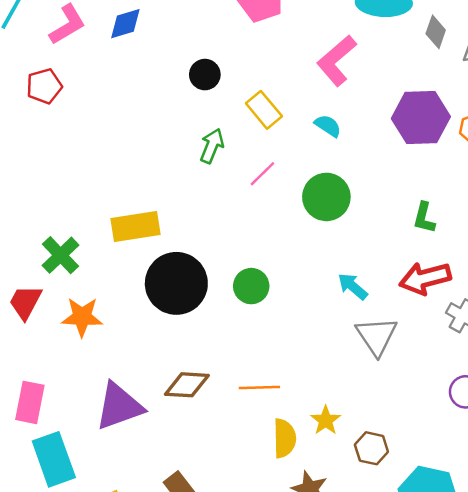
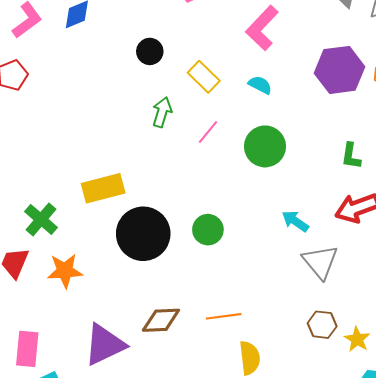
yellow star: (326, 420) -> (357, 339), moved
brown hexagon: (371, 448) -> (322, 325), moved

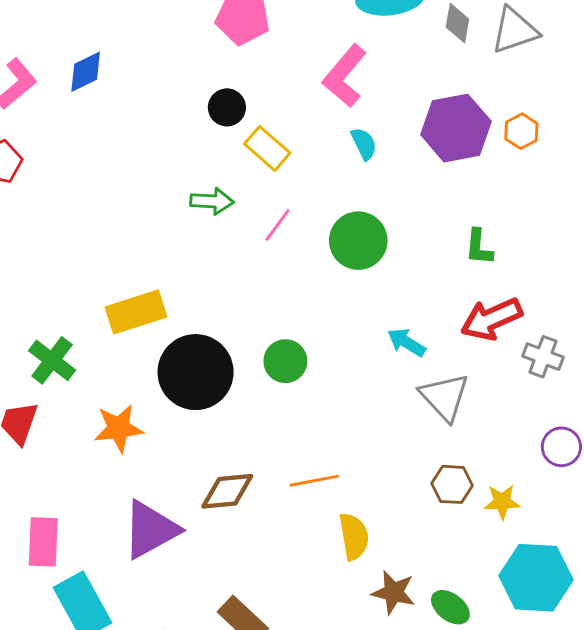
black circle: (150, 51) -> (227, 107), moved
cyan semicircle: (260, 85) -> (364, 144), moved, turned 40
green arrow: (162, 112) -> (212, 201), turned 80
orange star: (65, 271) -> (119, 428), moved
yellow star: (357, 339) -> (502, 502), turned -30

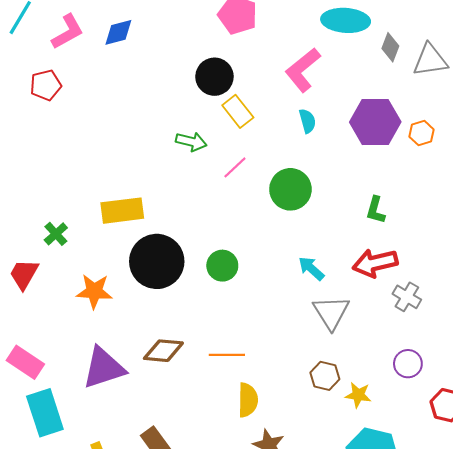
black circle: (227, 107) -> (214, 77), size x1.4
green cross: (52, 360) -> (56, 234), size x0.7
pink rectangle: (43, 542) -> (25, 362), turned -69

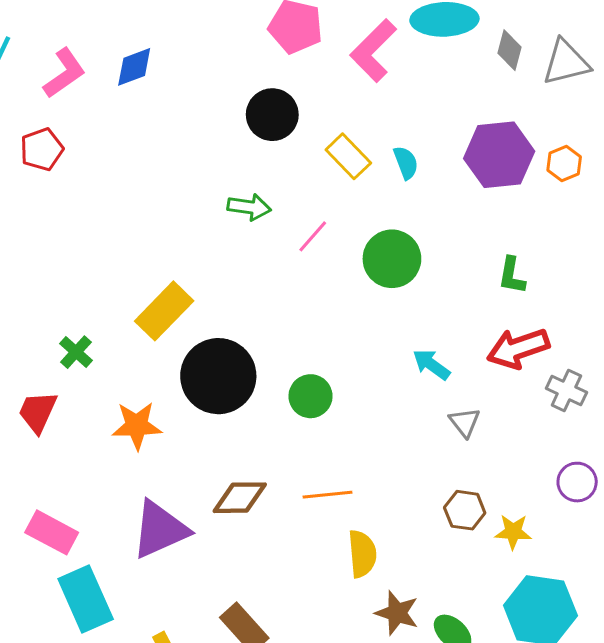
pink L-shape: (303, 70) -> (373, 51), moved
yellow rectangle: (238, 111) -> (348, 156), moved
yellow rectangle: (122, 211) -> (164, 311), turned -33
green circle: (222, 266) -> (310, 396), moved
gray triangle: (331, 312) -> (465, 422), size x0.6

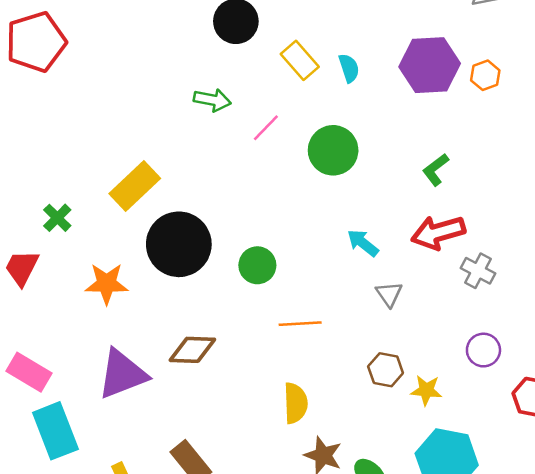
red pentagon: (42, 149) -> (36, 42), size x1.6
green L-shape: (512, 276) -> (436, 170), turned 40
orange line: (327, 495) -> (300, 324), moved

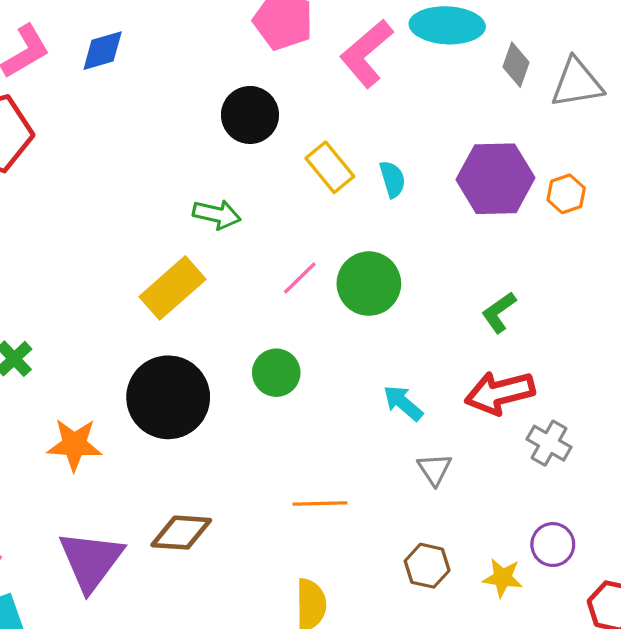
pink line: (266, 128) -> (300, 278), moved
yellow rectangle: (135, 186) -> (173, 288), moved
green circle: (257, 265) -> (276, 373), moved
purple triangle: (122, 374) -> (91, 561), turned -34
yellow star: (426, 390) -> (503, 578), moved

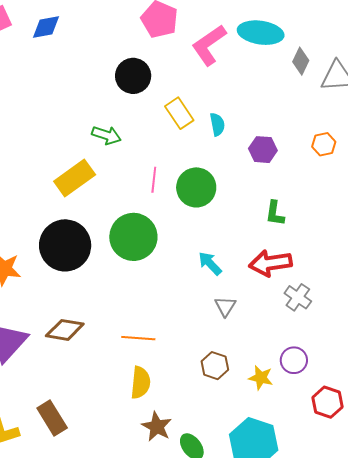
purple hexagon: (495, 179) -> (263, 150), moved, size x0.6
pink line: (300, 278) -> (154, 180), turned -45
green L-shape: (499, 312) -> (275, 213), turned -52
green circle: (276, 373) -> (133, 237), size x1.6
orange line: (320, 503) -> (138, 338), moved

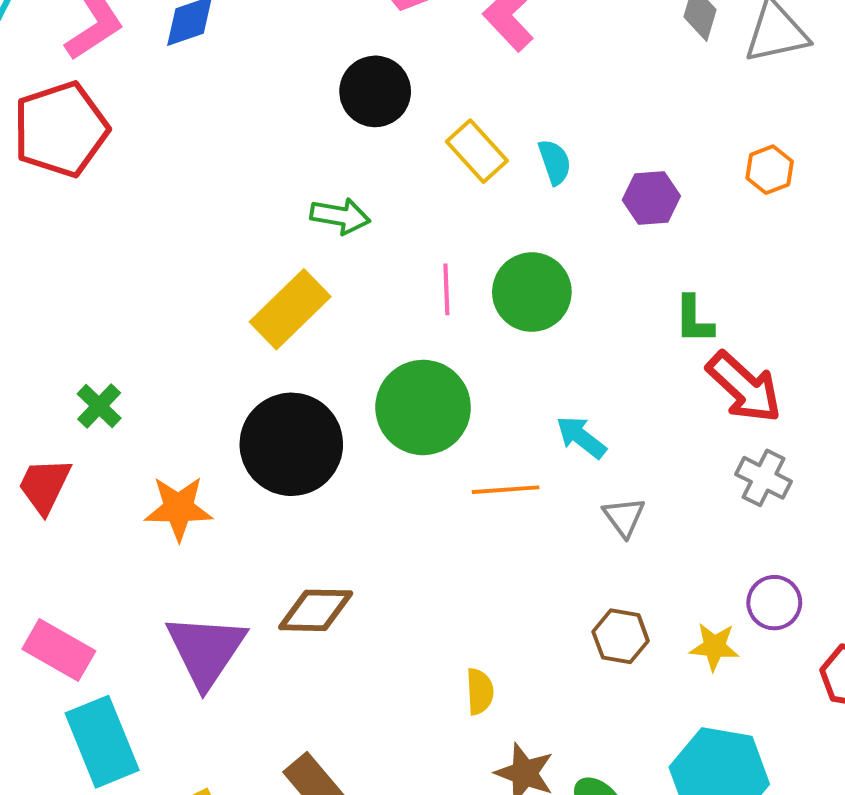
red arrow: (270, 263) -> (744, 387), moved, turned -120
orange line: (138, 338) -> (506, 490), moved
yellow semicircle: (140, 383) -> (480, 691), size x0.7

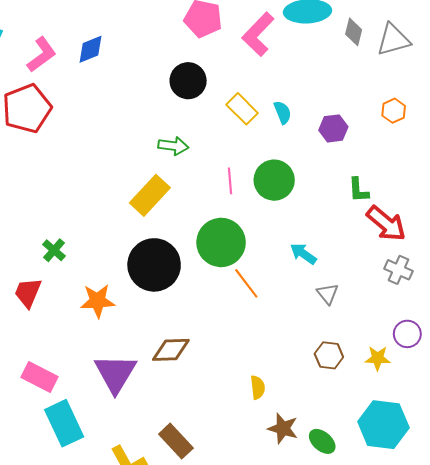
orange line: (506, 490) -> (246, 283), moved, turned 60

